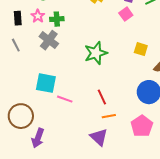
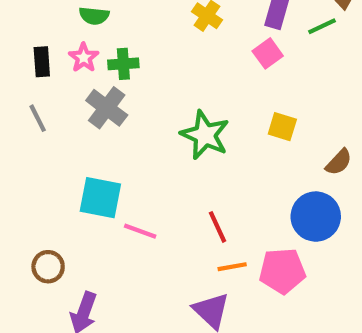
yellow square: (141, 49) -> (282, 127), moved
green star: (96, 53) -> (205, 135), turned -30
brown circle: (21, 116) -> (48, 267), size x0.6
pink pentagon: (142, 126) -> (282, 271), moved, turned 30

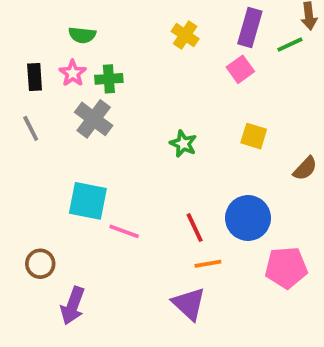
green star: (205, 135) -> (183, 144), size x0.6
blue circle: (316, 217) -> (248, 218), moved
pink pentagon: (282, 271) -> (286, 268), moved

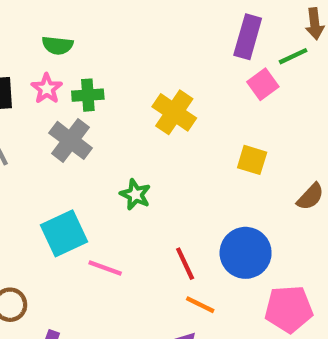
yellow cross: (185, 35) -> (174, 112), moved, size x1.4
pink square: (240, 69) -> (263, 84), moved
green star: (183, 144) -> (135, 194), moved
cyan square: (88, 201) -> (64, 233), turned -36
orange line: (208, 264) -> (200, 305), turned 36

